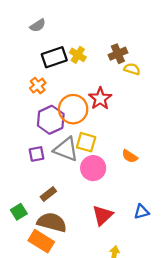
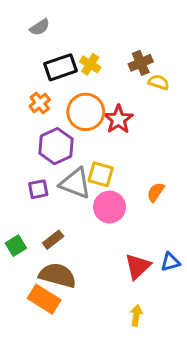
orange circle: (73, 109) -> (86, 112), moved
orange semicircle: (130, 156) -> (156, 192), turned 91
green square: (19, 212) -> (16, 246), moved
red triangle: (103, 215) -> (138, 266), moved

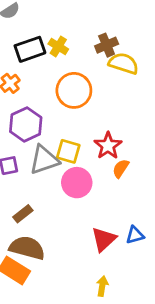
yellow semicircle: (159, 82) -> (124, 63), size x1.5
orange circle: (86, 112) -> (74, 90), moved
red star: (118, 119) -> (108, 146), moved
gray triangle: (75, 183) -> (44, 160), turned -40

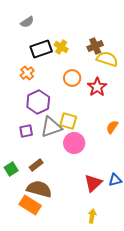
orange circle: (74, 90) -> (72, 78), size x0.7
red star: (108, 146) -> (97, 87), moved
orange semicircle: (121, 168) -> (112, 127), moved

